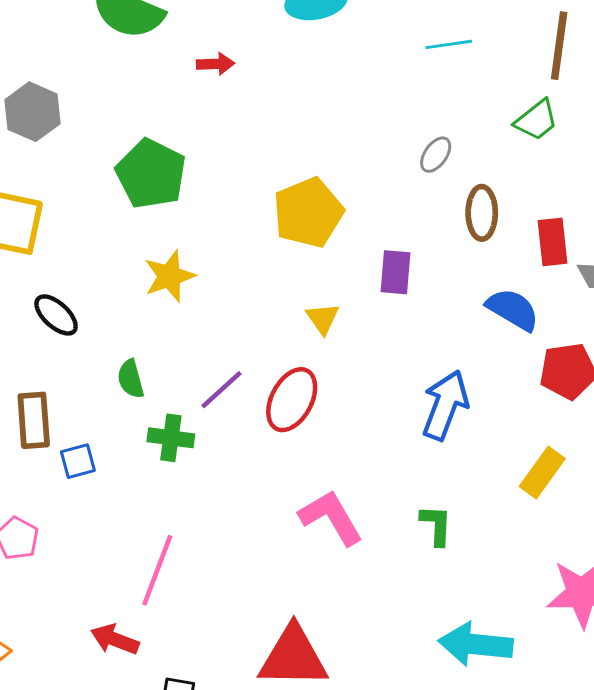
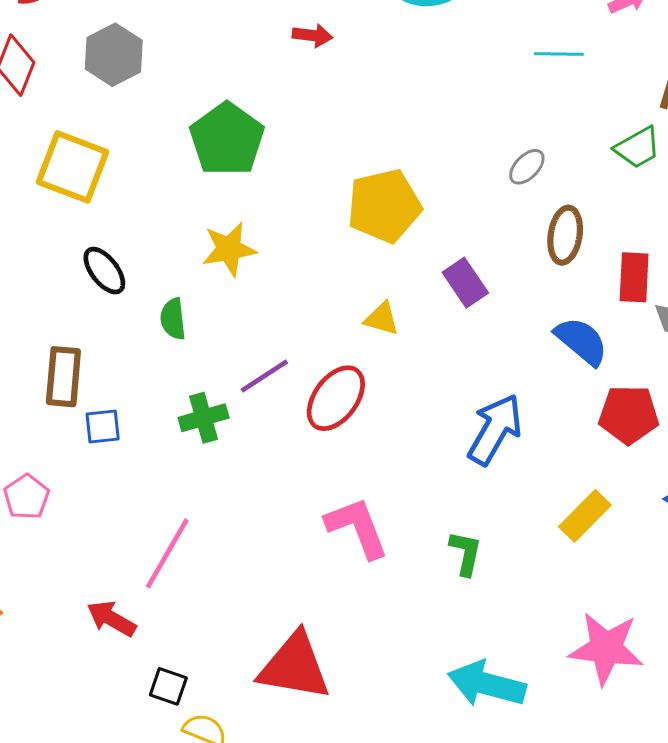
purple rectangle: (396, 272) -> (465, 283), turned -48
yellow triangle: (323, 318) -> (382, 319), turned -48
green semicircle: (131, 379) -> (173, 319), moved
green cross: (171, 438) -> (204, 418), turned -33

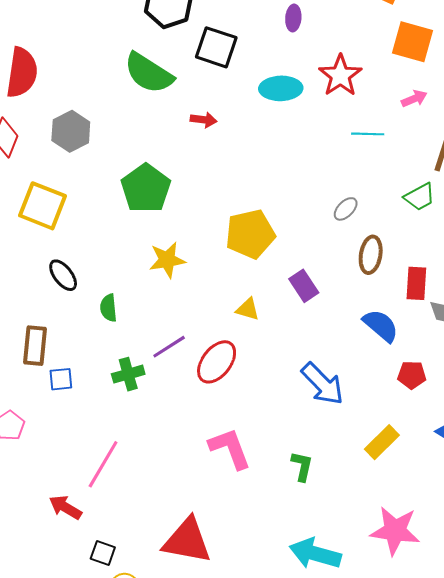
yellow star: (229, 249) -> (167, 260), moved
red pentagon: (629, 415) -> (412, 375), size x0.7
blue arrow: (495, 429) -> (323, 384), turned 105

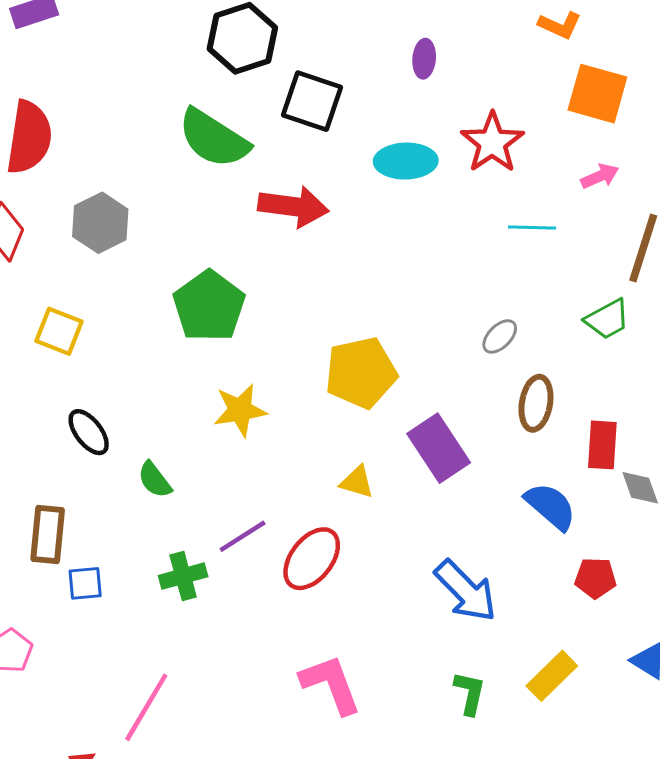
red arrow: (204, 120) -> (293, 206), size x1.8
yellow square: (43, 206) -> (59, 331), size x0.7
purple rectangle: (304, 286) -> (439, 448), size x1.4
green semicircle: (109, 308) -> (155, 480), turned -32
green L-shape: (302, 466) -> (470, 693), moved

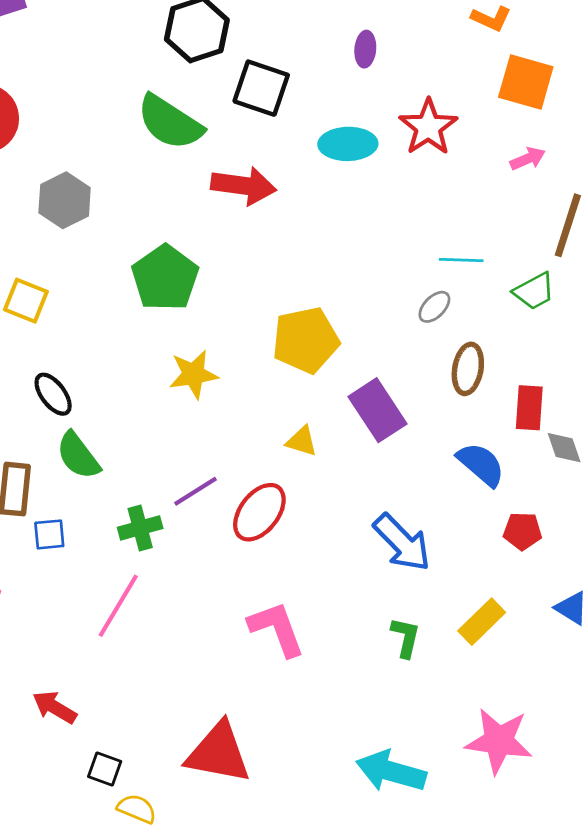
cyan line: (532, 227) -> (461, 260), moved
green semicircle: (155, 480) -> (78, 456), moved, size x1.4
pink line: (146, 707) -> (118, 606), moved

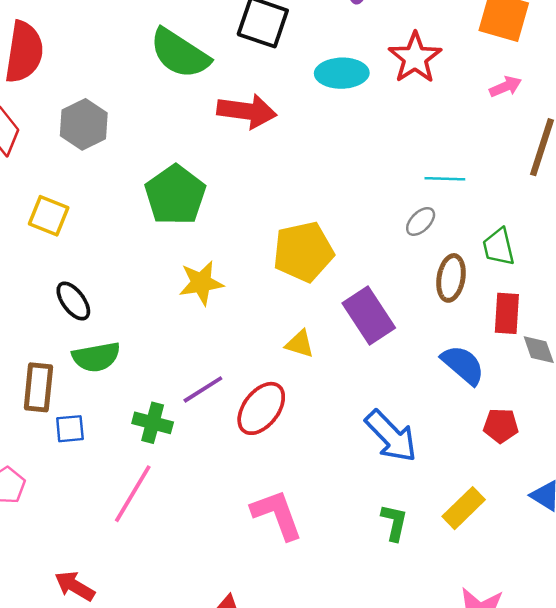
green trapezoid: (534, 291) -> (499, 247), moved, turned 105
green semicircle: (78, 456) -> (96, 357), turned -63
green cross: (140, 528) -> (153, 423), turned 30

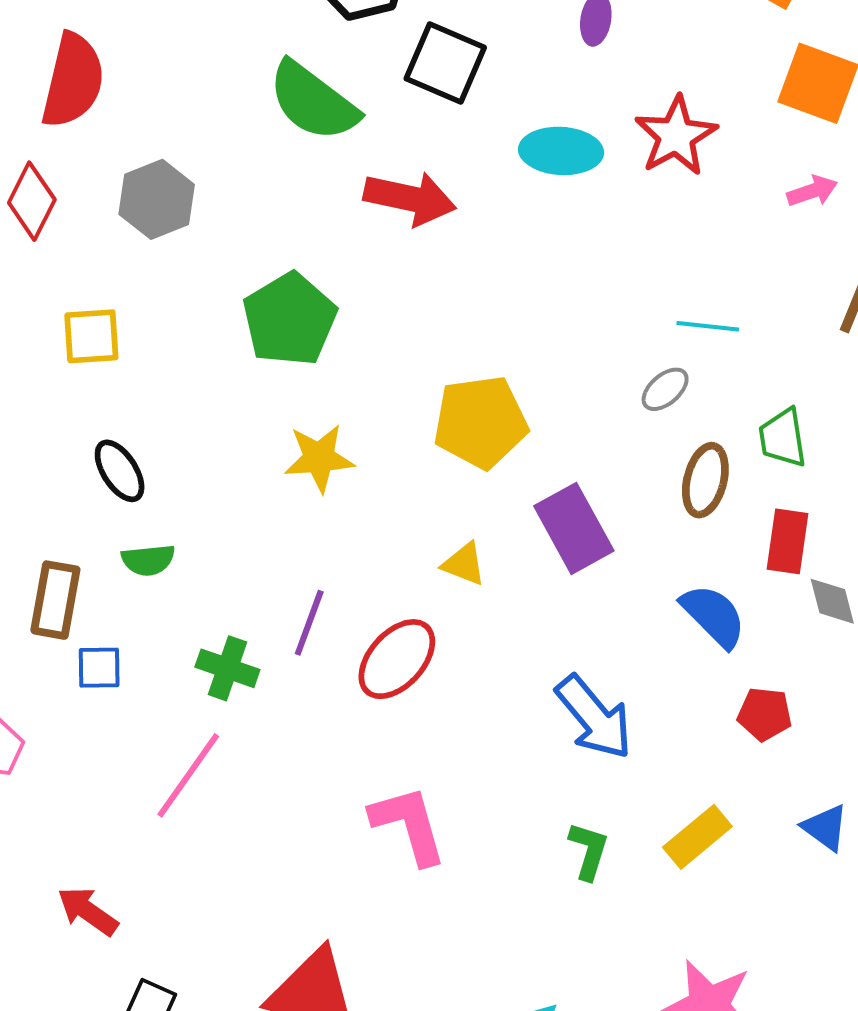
yellow square: (49, 216) -> (91, 336), turned -30
green semicircle: (96, 357) -> (148, 560), size x0.7
purple line: (203, 389) -> (309, 623), turned -42

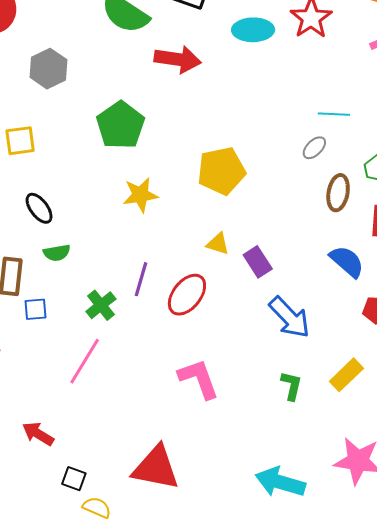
purple rectangle: (574, 528) -> (258, 262), moved, size x0.7
green cross: (227, 668) -> (101, 305), turned 36

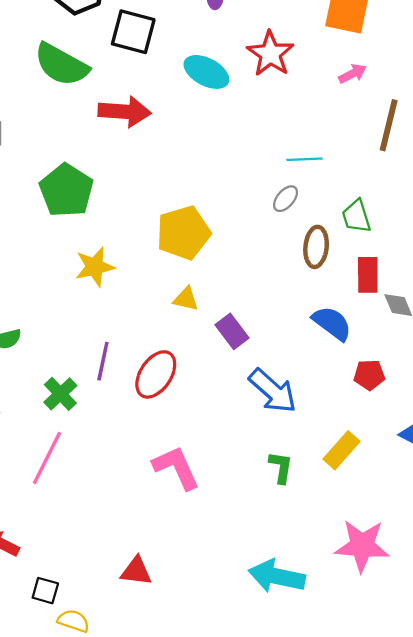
cyan ellipse: (253, 30) -> (206, 72), turned 33
yellow triangle: (218, 244) -> (186, 299), moved
red triangle: (156, 468) -> (136, 571), size x0.6

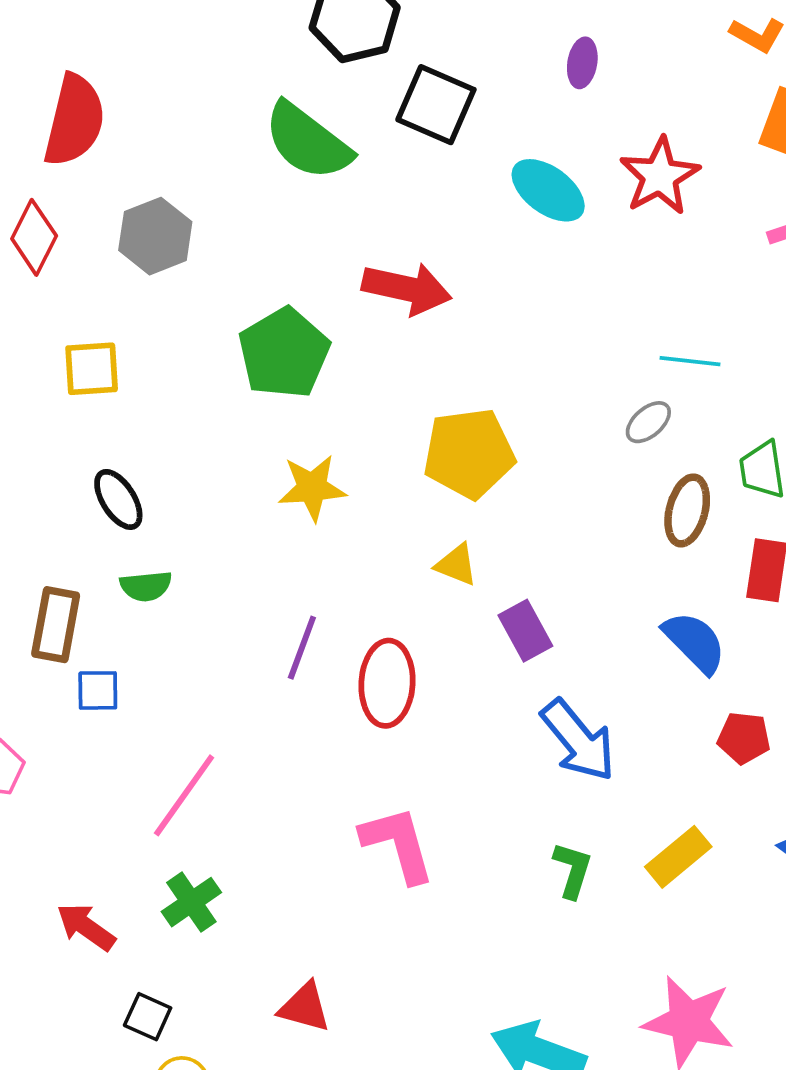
red arrow: (125, 112) -> (407, 289), moved
red ellipse: (156, 374) -> (387, 683), turned -39
green cross: (60, 394) -> (191, 902), moved

